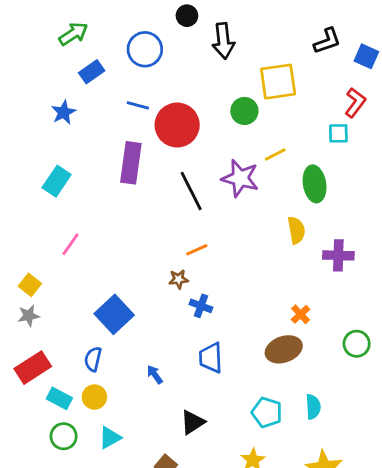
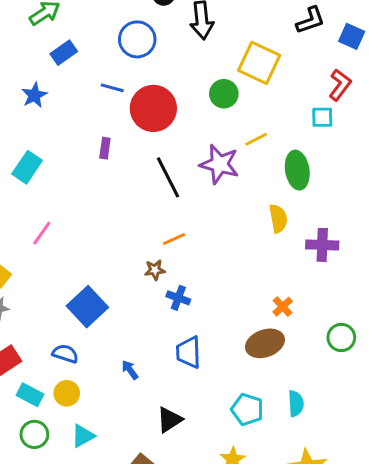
blue circle: (145, 49) -> (137, 39), moved
yellow square: (278, 82) -> (259, 63), turned 33
purple rectangle: (131, 163) -> (105, 148), size x0.5
blue semicircle: (93, 359) -> (65, 354), turned 95

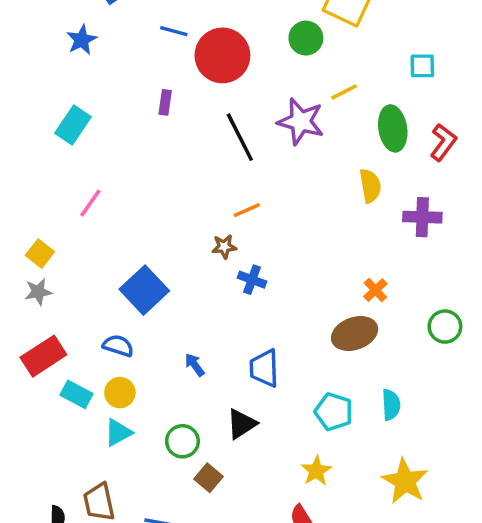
red L-shape: (340, 85) -> (443, 142), moved
blue trapezoid: (189, 352) -> (264, 368), moved
green circle: (34, 434) -> (182, 441), moved
cyan triangle: (83, 436) -> (118, 433), moved

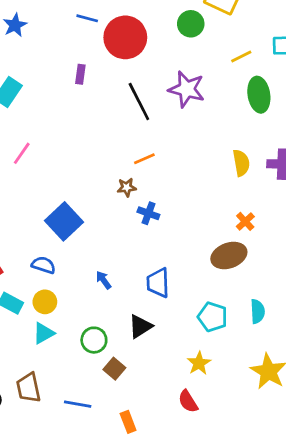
yellow line: (344, 92) -> (241, 56), moved
yellow semicircle: (370, 186) -> (241, 163), moved

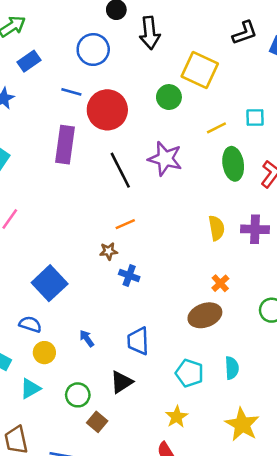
purple rectangle: (80, 74) -> (65, 145), size x2.0
yellow circle: (45, 302) -> (44, 353), moved

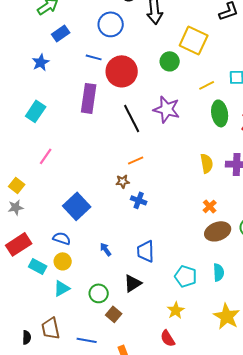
brown ellipse: (205, 315) -> (218, 231), moved
yellow circle: (44, 353) -> (63, 261), moved

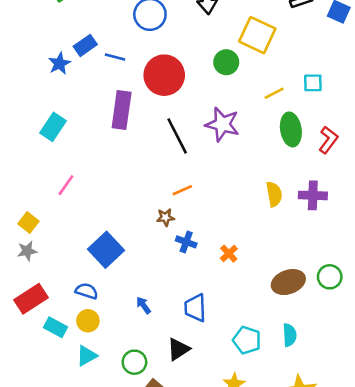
blue rectangle: (61, 33) -> (85, 45), moved
blue line: (94, 57) -> (115, 57), moved
orange cross: (210, 206) -> (229, 254), moved

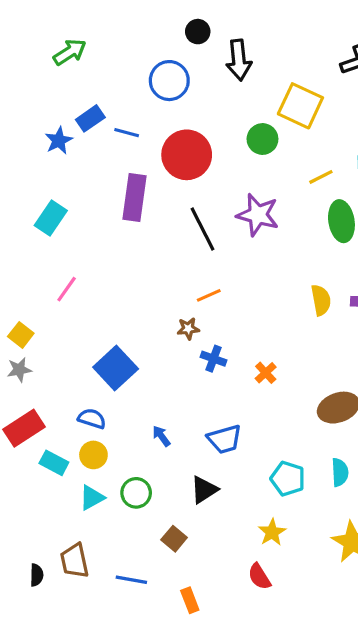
blue trapezoid: (195, 308) -> (225, 439), turned -104
green circle: (134, 362) -> (136, 493), moved

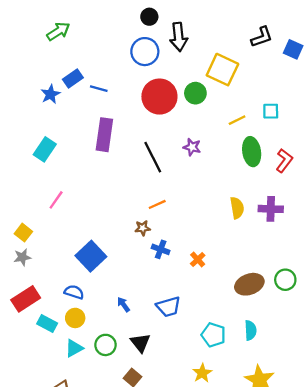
blue circle: (169, 81) -> (145, 52), moved
red circle: (187, 155) -> (159, 97), moved
purple star: (258, 215) -> (192, 147), size x0.6
black triangle: (204, 490) -> (140, 343), moved, turned -35

